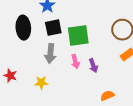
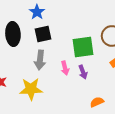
green square: (78, 36) -> (83, 47), moved
yellow star: (41, 83) -> (31, 89), size x1.6

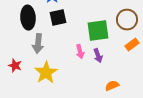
gray arrow: (40, 60) -> (38, 44), moved
yellow star: (31, 89) -> (46, 73), turned -30

